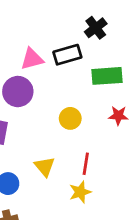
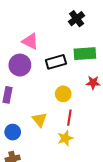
black rectangle: (67, 55) -> (56, 62), moved
pink triangle: (32, 59) -> (30, 41), turned 42
yellow circle: (70, 118) -> (63, 94), moved

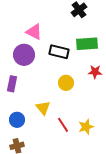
black rectangle: (56, 62) -> (59, 52), turned 30
red line: (69, 118) -> (63, 125), moved, turned -42
yellow star: (65, 138) -> (86, 127), moved

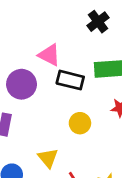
pink triangle: (34, 32) -> (49, 55), moved

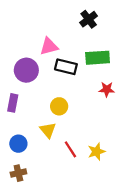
pink triangle: (49, 55) -> (49, 46), turned -42
yellow circle: (80, 123) -> (59, 106), moved

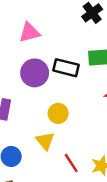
pink triangle: (49, 46) -> (29, 32), moved
purple circle: (26, 70) -> (35, 73), moved

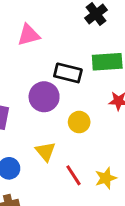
purple circle: (35, 73) -> (44, 97), moved
yellow circle: (58, 113) -> (79, 122), moved

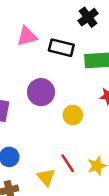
black rectangle: (68, 73) -> (61, 48), moved
yellow triangle: (45, 151) -> (46, 177), moved

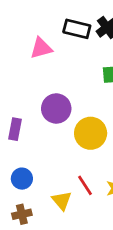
black rectangle: (61, 48) -> (77, 29), moved
yellow circle: (73, 115) -> (91, 133), size x1.5

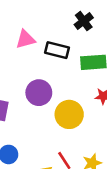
black rectangle: (77, 29) -> (57, 50), moved

